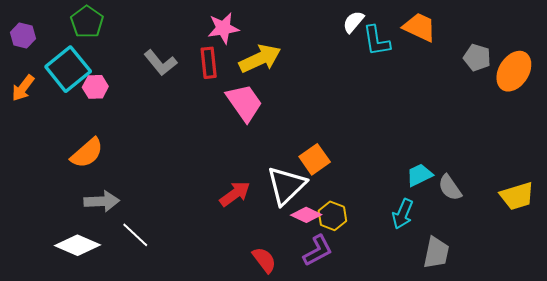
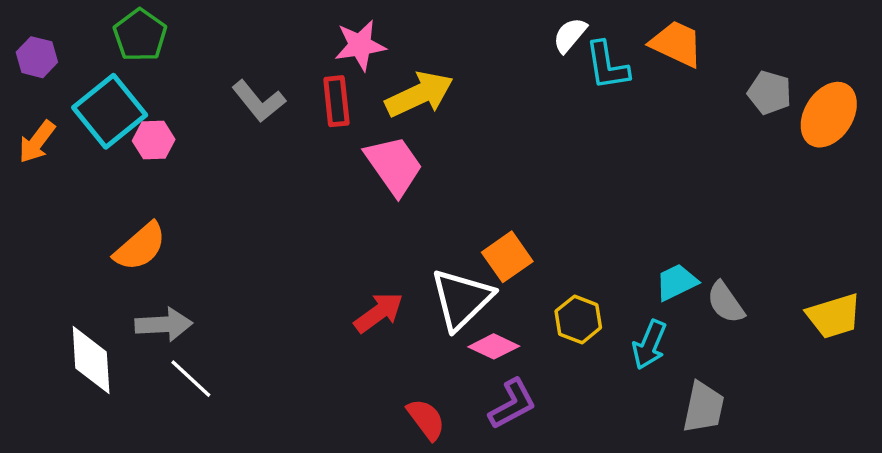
yellow hexagon: (332, 216) -> (578, 319), moved
white line: (135, 235) -> (191, 379), moved
white diamond: (78, 245) -> (91, 360), moved, turned 63

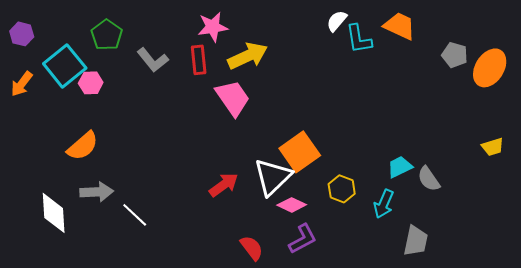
green pentagon: (140, 35) -> (107, 35), moved
orange square: (507, 257) -> (300, 152), size x1.4
yellow trapezoid: (834, 316) -> (493, 147), moved, size x0.7
white line: (191, 379) -> (135, 215), moved

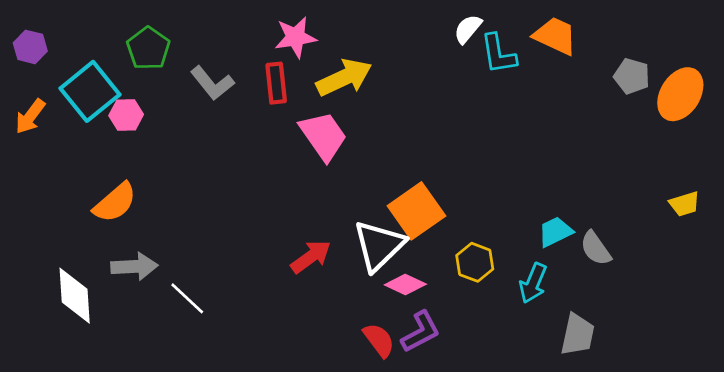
red semicircle: (252, 248) -> (379, 340), moved

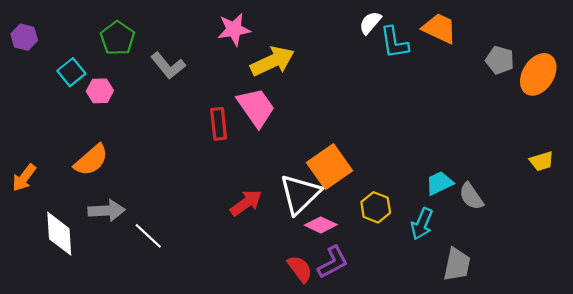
red rectangle: (276, 83) -> (219, 124), moved
cyan square: (90, 91) -> (71, 72), size x0.6
orange arrow: (30, 116) -> (24, 178), moved

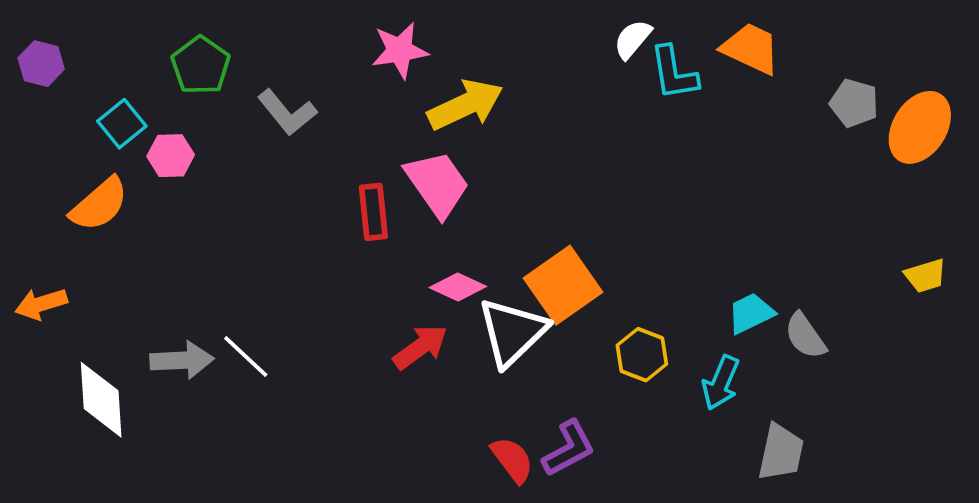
orange semicircle: (91, 160) -> (99, 204), moved
orange arrow: (24, 178) -> (41, 304), turned 36
pink diamond: (321, 225) -> (458, 287), moved
white line: (148, 236) -> (246, 356), moved

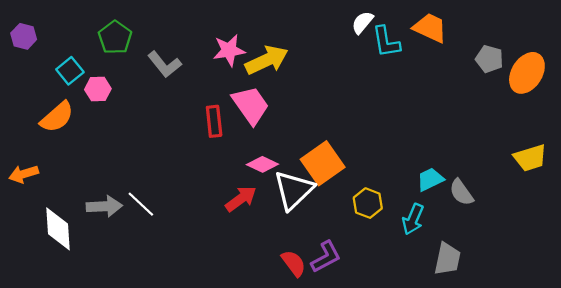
pink star: (400, 50) -> (229, 50), moved
yellow trapezoid: (925, 276) -> (530, 158), size x1.4

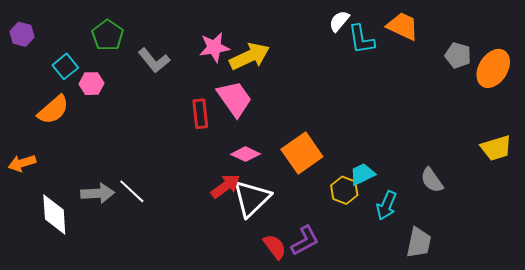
cyan trapezoid: (430, 179) -> (362, 174), moved
white triangle: (294, 190) -> (252, 198), moved

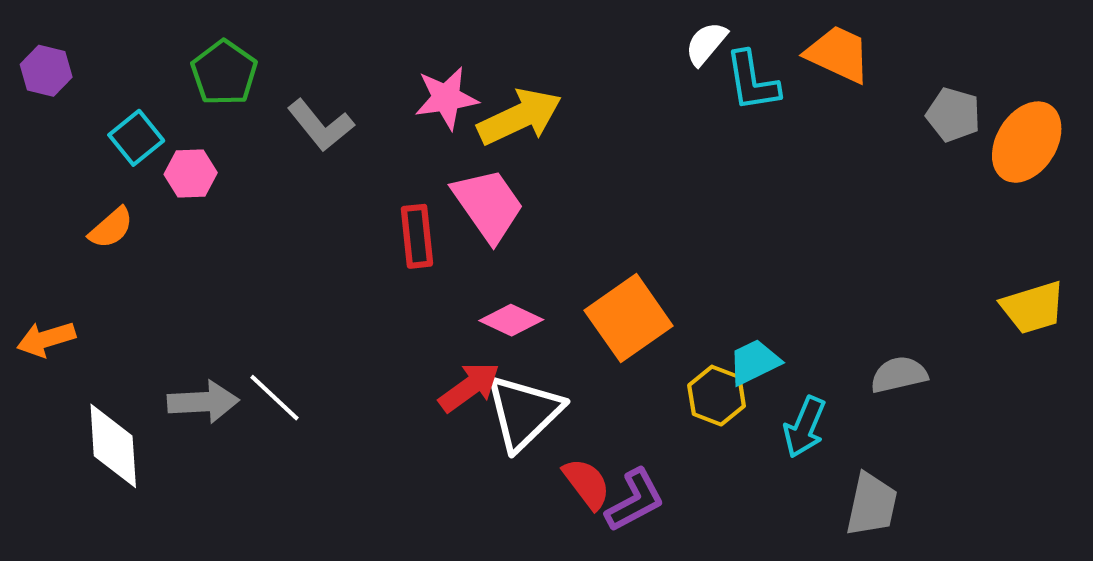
orange semicircle: (53, 110) -> (111, 228), size x0.7
gray semicircle: (432, 180) -> (899, 375), turned 112
red semicircle: (275, 247) -> (587, 484), moved

